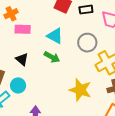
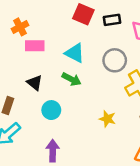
cyan circle: (18, 85) -> (51, 110), moved
yellow star: (80, 90) -> (107, 119), size x0.6

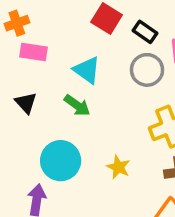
black rectangle: (112, 20) -> (145, 32), turned 35
gray circle: (115, 60) -> (147, 70), moved
cyan circle: (51, 110) -> (61, 161), moved, size x1.5

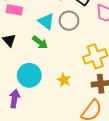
gray circle: (147, 70) -> (69, 21), moved

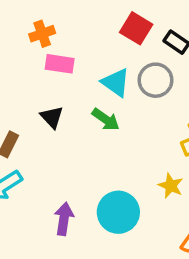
cyan circle: (29, 75) -> (118, 212), moved
yellow star: (64, 80) -> (171, 186), moved

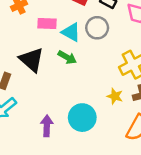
pink rectangle: (60, 64) -> (47, 23), moved
black triangle: (52, 117) -> (32, 60), size x1.6

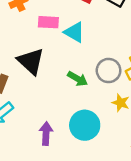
gray circle: (97, 28) -> (109, 71), moved
green arrow: (67, 57) -> (78, 79), moved

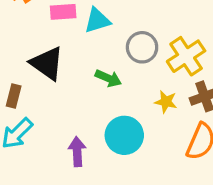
cyan triangle: (74, 32) -> (97, 20), turned -40
gray circle: (109, 71) -> (142, 47), moved

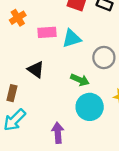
black triangle: (47, 63) -> (36, 70), size x0.7
cyan circle: (124, 135) -> (90, 107), moved

